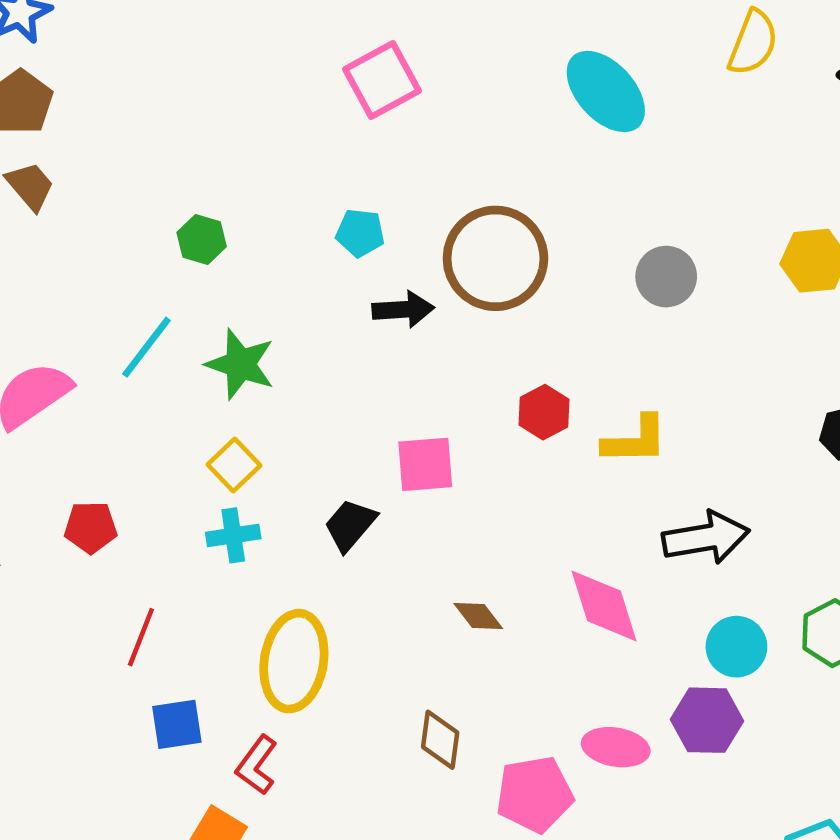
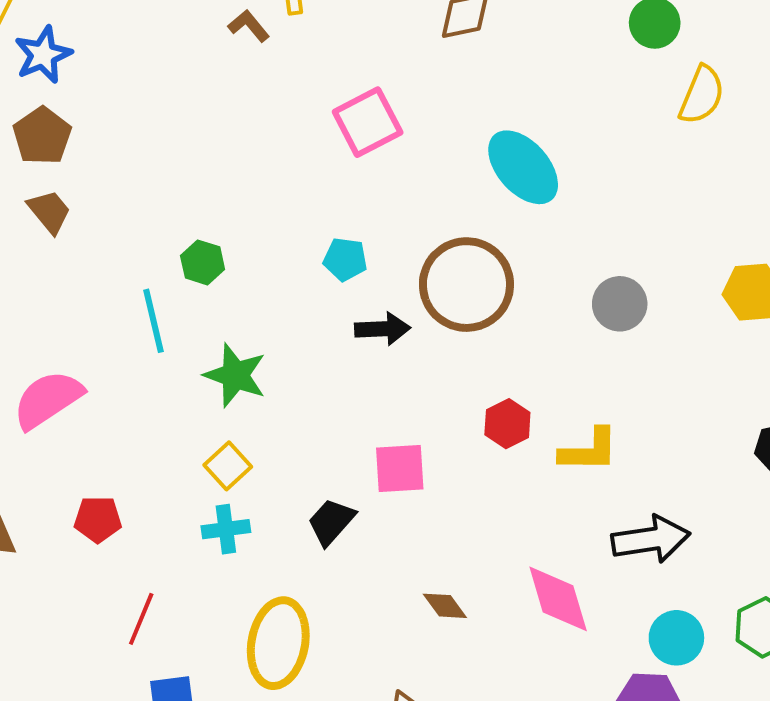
cyan ellipse: (606, 91) -> (523, 167), moved
cyan line: (147, 347) -> (154, 321), moved, turned -52

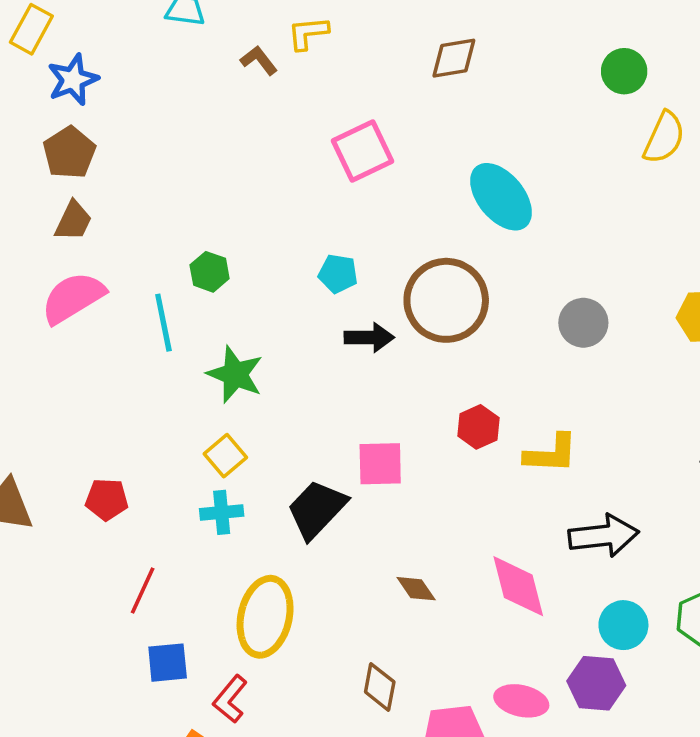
brown trapezoid: (49, 212) -> (73, 221), turned 63
pink semicircle: (48, 399) -> (73, 298), moved
black trapezoid: (331, 522) -> (317, 509), size x1.4

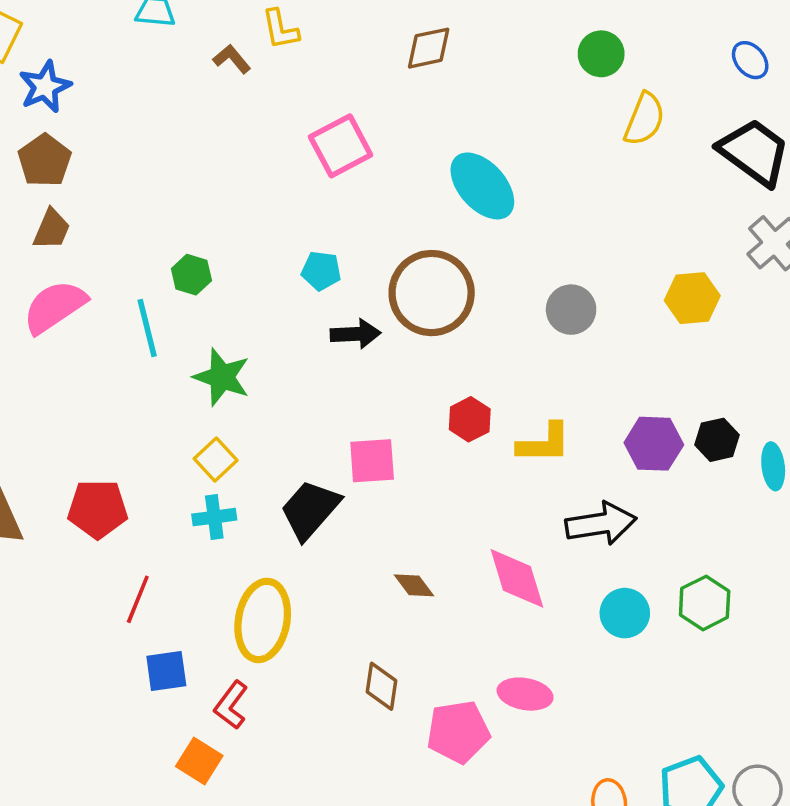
yellow L-shape: (308, 33) -> (280, 29), turned -93
red pentagon: (107, 499) -> (98, 509), size x1.4
purple hexagon: (596, 683) -> (654, 444), moved

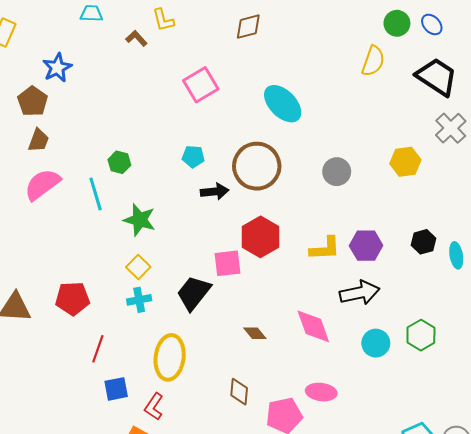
green circle: (601, 54) -> (397, 23), moved
blue star: (45, 87) -> (57, 68), moved
red hexagon: (470, 419) -> (260, 237), moved, size x1.6
purple hexagon: (654, 444) -> (366, 246), moved

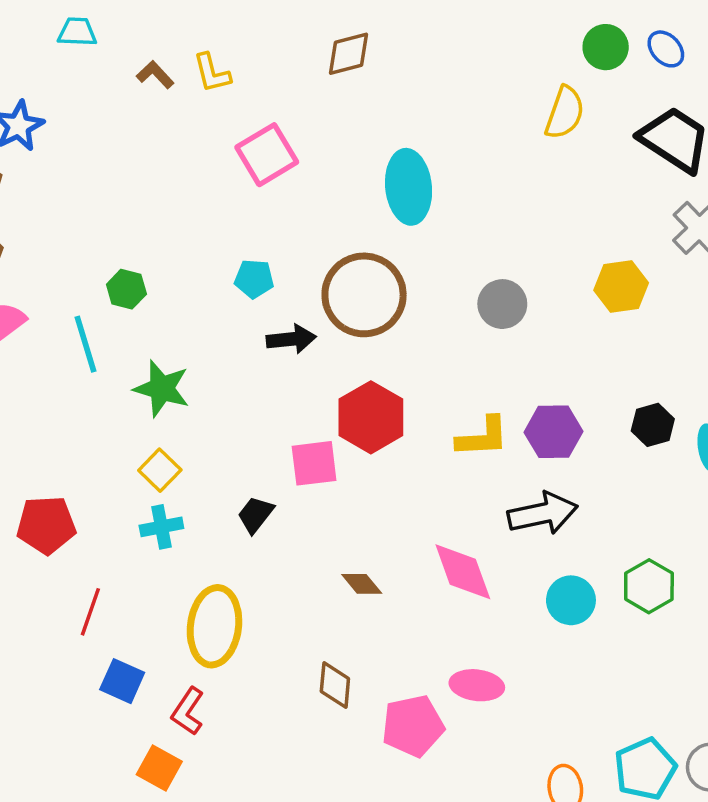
yellow L-shape: (163, 20) -> (212, 73), moved
cyan ellipse: (283, 104) -> (409, 187), turned 39
black trapezoid: (194, 293) -> (255, 515), size x0.6
blue square: (116, 389) -> (122, 681), turned 35

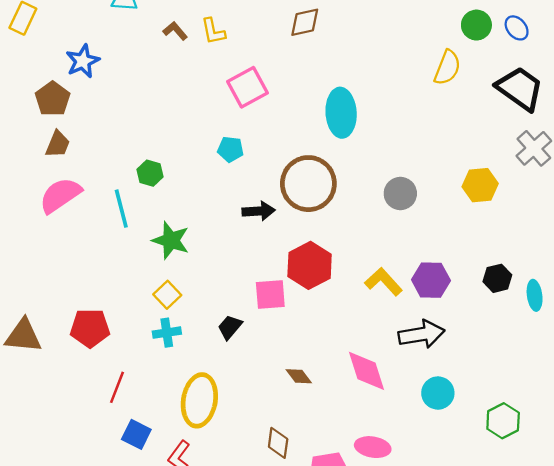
cyan pentagon: (254, 279) -> (230, 149), moved
yellow L-shape: (483, 437) -> (383, 282), turned -132
green hexagon: (649, 586) -> (503, 421), moved

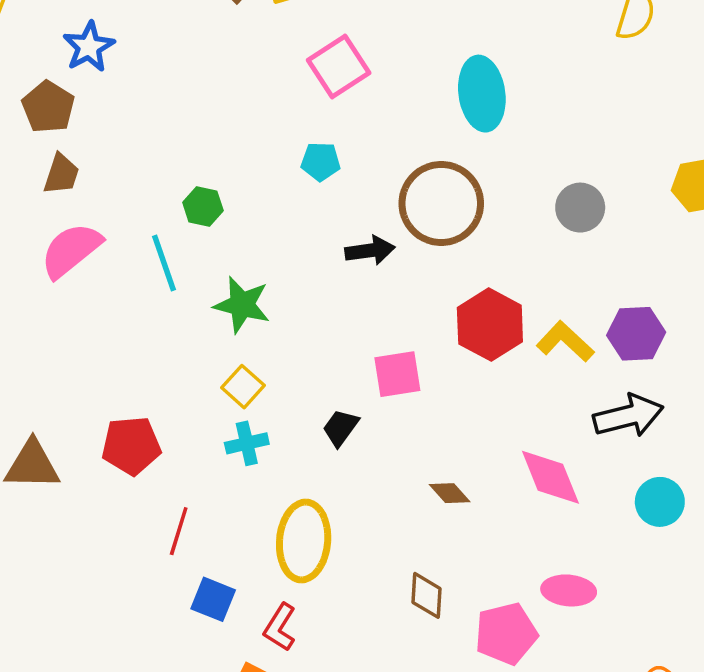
red hexagon: (310, 265) -> (490, 325), moved

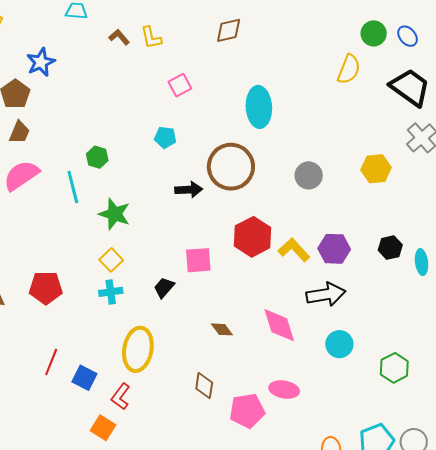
pink square: (339, 67) -> (180, 85), size x0.7
red line: (179, 531) -> (51, 362), moved

